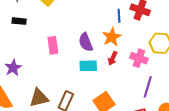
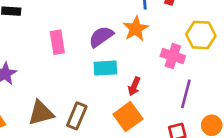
purple semicircle: (86, 42) -> (101, 37), turned 78
red arrow: (113, 58) -> (134, 86), moved

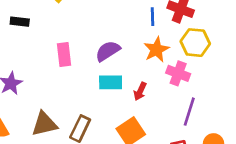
orange star: (136, 29) -> (156, 50), moved
yellow hexagon: (201, 35) -> (195, 43), moved
red arrow: (134, 86) -> (140, 91), moved

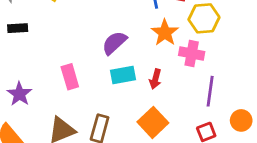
pink rectangle: (64, 55) -> (70, 77), moved

